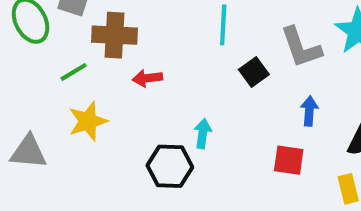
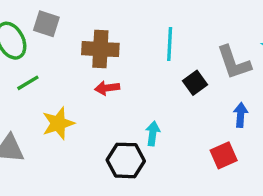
brown cross: (115, 35) -> (100, 49), moved
green line: (74, 72) -> (28, 83), moved
red square: (289, 160) -> (224, 155), turned -32

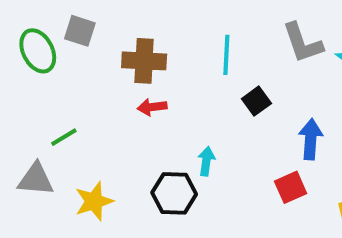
gray L-shape: (234, 63) -> (303, 43), moved
green line: (28, 83) -> (64, 137), moved
blue arrow: (241, 115) -> (311, 139), size x1.4
yellow star: (58, 123) -> (94, 201), moved

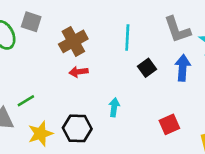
brown cross: (144, 61) -> (73, 41), turned -32
green line: (64, 137) -> (26, 101), moved
blue arrow: (311, 139) -> (183, 68), moved
black hexagon: (174, 193) -> (77, 128), moved

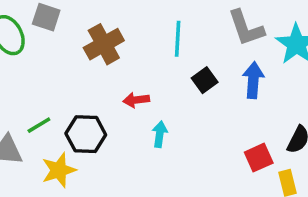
red arrow: (79, 72) -> (136, 100), moved
red square: (169, 124) -> (259, 158), moved
black hexagon: (77, 128) -> (86, 134), moved

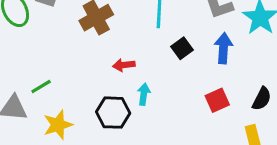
black hexagon: (86, 134) -> (113, 113), moved
red square: (259, 158) -> (217, 100), moved

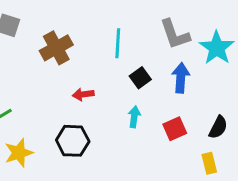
cyan arrow: (144, 94) -> (134, 117), moved

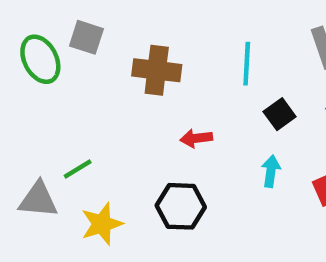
brown cross: (56, 48) -> (157, 70), turned 36

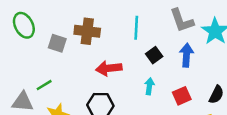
gray square: (86, 37) -> (57, 43), moved
red arrow: (196, 138) -> (109, 68), size x1.5

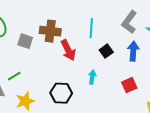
gray L-shape: (182, 20) -> (129, 22), turned 55
red arrow: (109, 68) -> (68, 50), moved, turned -110
cyan arrow: (149, 86) -> (92, 77), moved

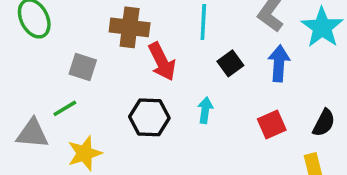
gray square: (25, 41) -> (83, 67), moved
black hexagon: (61, 93) -> (149, 117), moved

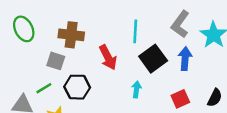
brown cross: (130, 27) -> (71, 35), moved
black square: (230, 63) -> (153, 59), size x1.6
black hexagon: (149, 117) -> (77, 87), moved

